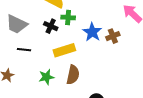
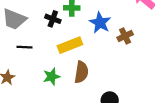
brown cross: (113, 36) -> (125, 36), moved

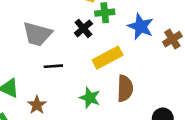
black cross: (53, 19) -> (83, 28), turned 35
green star: (52, 77) -> (90, 98), turned -30

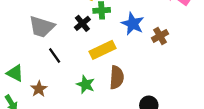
black line: (53, 66) -> (55, 55), turned 56

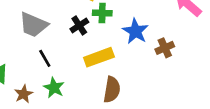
green star: (86, 84) -> (54, 88), moved

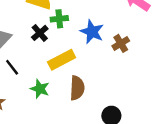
green star: (54, 88) -> (40, 89), moved

